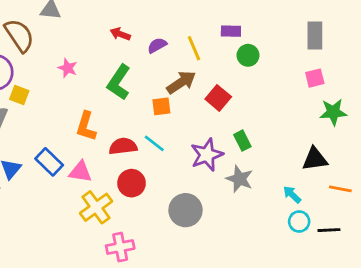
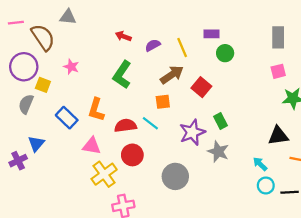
pink star: (68, 68) -> (71, 67), moved
orange square: (161, 106) -> (163, 102), moved
blue rectangle: (49, 162) -> (67, 118), moved

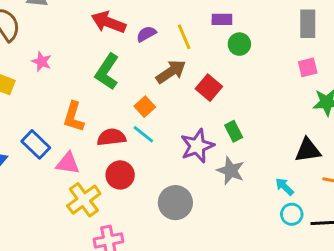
red arrow: (123, 36) -> (108, 22), size x1.6
orange square: (163, 102) -> (145, 107), moved, turned -35
blue rectangle: (67, 118) -> (36, 144), moved

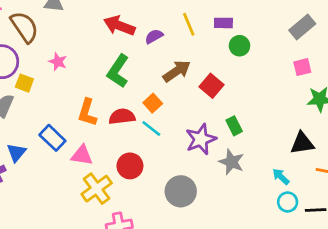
gray rectangle: (308, 24) -> (302, 27), turned 50
yellow line: (184, 37) -> (189, 24), moved
red semicircle: (111, 137) -> (122, 116), moved

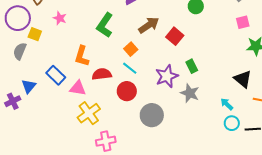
red semicircle: (122, 116) -> (102, 74), moved
black triangle: (302, 143) -> (243, 79), turned 48
red circle: (130, 166) -> (127, 91), moved

